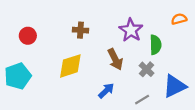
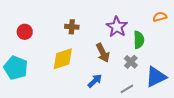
cyan pentagon: (18, 76) -> (16, 68), turned -30

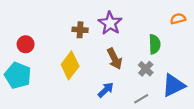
purple star: (117, 27) -> (110, 23), moved
red circle: (25, 32) -> (26, 44), moved
yellow diamond: (63, 59) -> (70, 65), turned -35

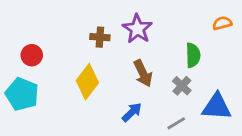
blue triangle: (173, 85) -> (217, 107), turned 30

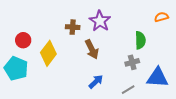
brown arrow: (143, 73) -> (92, 49), moved
yellow diamond: (87, 82) -> (48, 53), moved
gray cross: (182, 86) -> (132, 62), turned 32

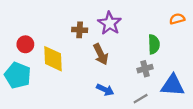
yellow diamond: (48, 53) -> (53, 59), turned -40
blue arrow: (96, 82) -> (105, 90), turned 70

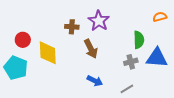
blue triangle: (173, 85) -> (157, 58), moved

